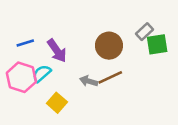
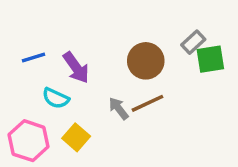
cyan semicircle: (42, 73) -> (56, 98), turned -114
pink hexagon: (21, 77) -> (29, 141), moved
gray arrow: (89, 81) -> (119, 108), turned 36

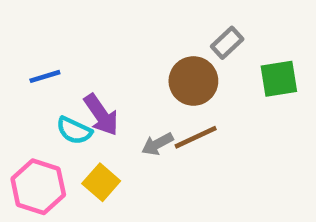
gray rectangle: (193, 42) -> (227, 43), moved
purple arrow: (76, 68) -> (101, 115), moved
gray arrow: (119, 108) -> (157, 144), turned -80

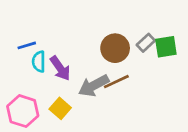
gray rectangle: (227, 43) -> (146, 43), moved
cyan semicircle: (74, 130) -> (39, 62), moved, turned 65
gray arrow: (157, 144) -> (94, 86), size x1.6

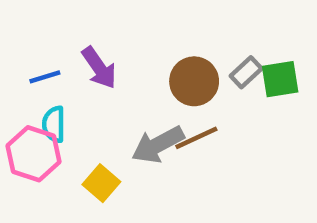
cyan semicircle: (39, 62) -> (54, 124), moved
purple arrow: (60, 68) -> (99, 68), moved
pink hexagon: (23, 111) -> (34, 154), moved

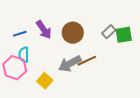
brown circle: (194, 81) -> (73, 33), moved

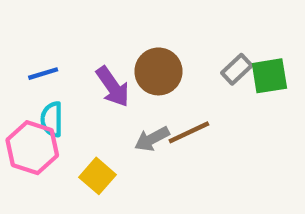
purple arrow: (44, 30) -> (113, 87), moved
gray arrow: (70, 64) -> (152, 139), size x0.7

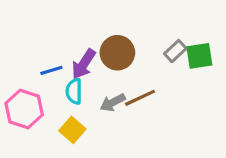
blue line: (43, 74) -> (51, 70), moved
purple arrow: (113, 87) -> (84, 64), turned 68
cyan semicircle: (52, 119) -> (74, 91), moved

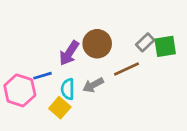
blue line: (51, 70) -> (42, 76), moved
cyan semicircle: (74, 91) -> (68, 89), moved
brown line: (140, 98) -> (126, 69), moved

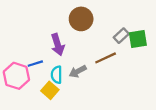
brown circle: (97, 44) -> (81, 19), moved
purple arrow: (69, 53) -> (58, 45), turned -50

